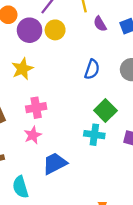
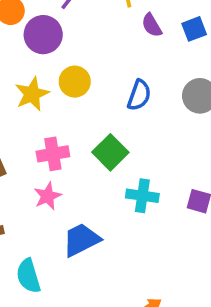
yellow circle: (55, 30) -> (75, 82), moved
green square: (105, 111) -> (110, 152), moved

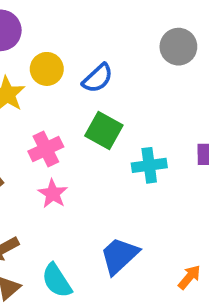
blue semicircle: (139, 95) -> (98, 78), moved, turned 44
blue trapezoid: (81, 240) -> (119, 256), moved

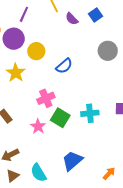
yellow circle: (47, 69) -> (36, 51), moved
green square: (104, 131) -> (60, 118), moved
pink cross: (46, 149) -> (46, 98), moved

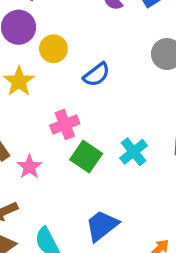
cyan cross: (90, 113) -> (134, 152), turned -36
pink star: (38, 126) -> (29, 167), moved

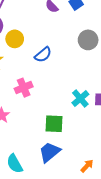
cyan cross: (134, 152) -> (80, 98), moved
green square: (86, 157) -> (54, 124), moved, turned -30

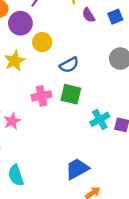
green square: (54, 124) -> (71, 94), moved
blue trapezoid: (50, 152) -> (77, 169), moved

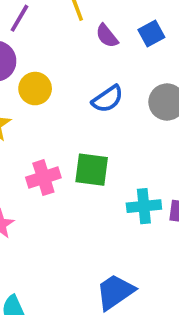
blue semicircle: (69, 65) -> (108, 99), moved
cyan cross: (100, 119) -> (144, 206), turned 30

